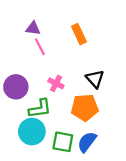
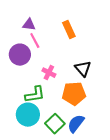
purple circle: (16, 87) -> (20, 55), moved
green square: (63, 142) -> (55, 124), turned 36

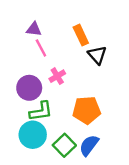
purple circle: (20, 55) -> (29, 88), moved
black triangle: (83, 69) -> (97, 55), moved
pink cross: (49, 73) -> (57, 76), moved, turned 32

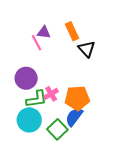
purple triangle: (34, 29) -> (44, 32), moved
pink cross: (57, 76) -> (51, 94), moved
blue semicircle: (89, 145) -> (74, 117), moved

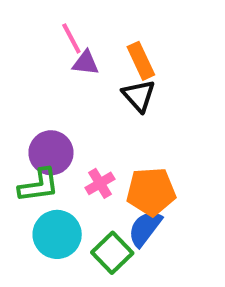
pink line: (37, 43) -> (71, 38), moved
black triangle: (87, 49) -> (139, 96), moved
green L-shape: (37, 99) -> (39, 185), moved

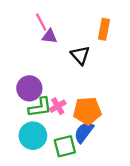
orange rectangle: (141, 61) -> (104, 29), moved, turned 36
green L-shape: (39, 185) -> (40, 107), moved
green square: (112, 253) -> (65, 146), turned 30

